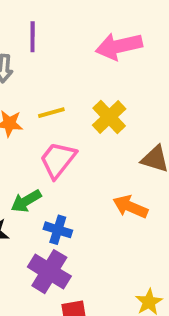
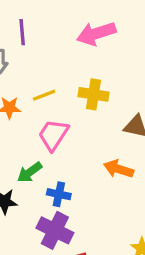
yellow cross: (109, 117) -> (93, 94), turned -32

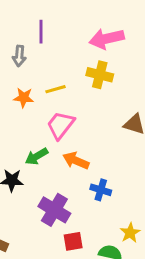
yellow cross: (93, 94) -> (100, 75), moved
orange arrow: (119, 169) -> (76, 161), moved
blue cross: (59, 194) -> (101, 190), moved

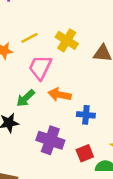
yellow cross: (100, 75) -> (67, 40), moved, turned 30
red square: (73, 241) -> (85, 153), moved

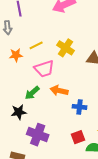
pink trapezoid: (40, 67) -> (44, 69), turned -135
purple cross: (50, 140) -> (38, 135), moved

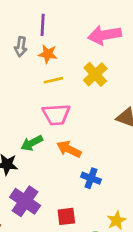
yellow cross: (66, 48) -> (95, 74), moved
orange star: (16, 55) -> (48, 54), moved
red square: (78, 137) -> (66, 216), moved

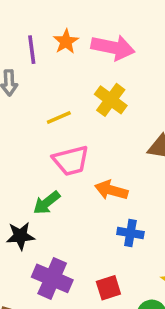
pink arrow: (105, 35) -> (113, 47), turned -148
orange star: (48, 54) -> (66, 42), moved, turned -30
orange arrow: (69, 149) -> (111, 190), moved

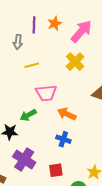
pink arrow: (113, 47) -> (81, 31), turned -70
yellow line: (59, 118) -> (32, 65), moved
blue cross: (130, 233) -> (63, 139), moved

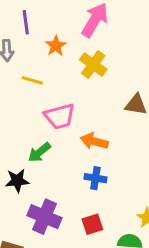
orange star: (55, 23) -> (56, 46), moved
yellow line: (32, 65) -> (32, 80), turned 40

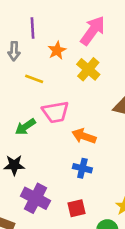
green arrow: (39, 152) -> (25, 127), moved

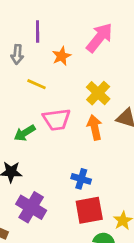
yellow cross: (88, 69) -> (98, 93), moved
orange arrow: (84, 136) -> (95, 127), moved, turned 55
red square: (77, 208) -> (89, 210), moved, size x1.5

